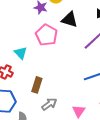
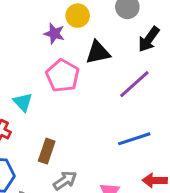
black triangle: (70, 20) -> (98, 53), turned -30

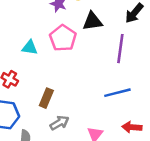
purple line: (134, 84) -> (120, 49), turned -44
cyan triangle: (23, 102) -> (30, 48), moved, turned -42

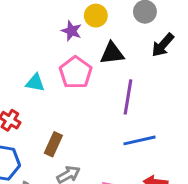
purple line: (120, 49) -> (128, 97), moved

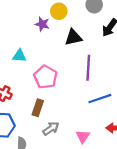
pink pentagon: (76, 73) -> (46, 77), moved
cyan triangle: (35, 83) -> (19, 56), moved

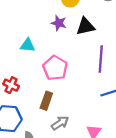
purple star: (42, 24) -> (59, 23), moved

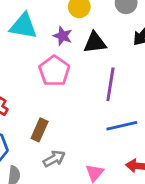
cyan triangle: (28, 45) -> (23, 26), moved, size x1.5
pink pentagon: (55, 68) -> (54, 71), moved

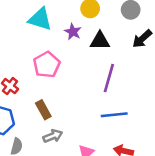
pink pentagon: (54, 71) -> (47, 65), moved
brown rectangle: (40, 130) -> (43, 110), turned -60

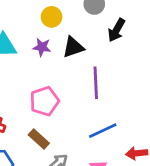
pink pentagon: (47, 65) -> (44, 101), moved, turned 30
blue line: (114, 115) -> (103, 131), moved

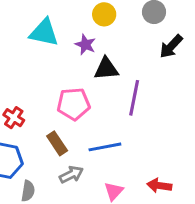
black triangle: (73, 47) -> (106, 69), moved
blue line: (103, 131) -> (105, 147), moved

